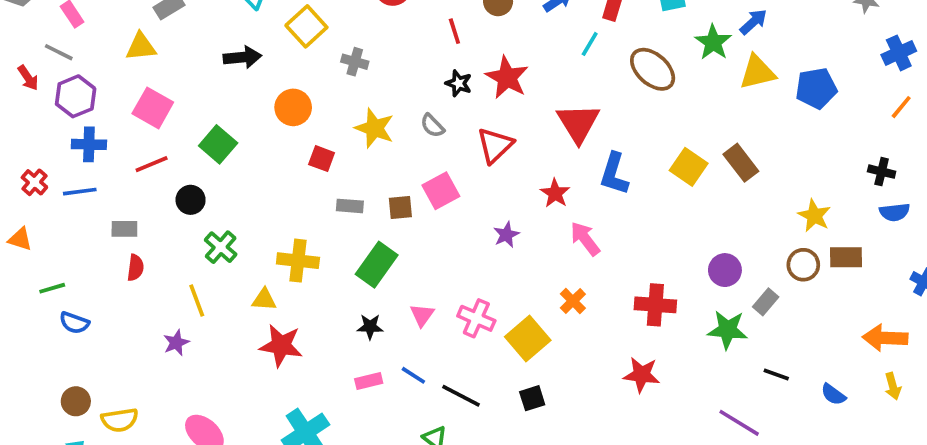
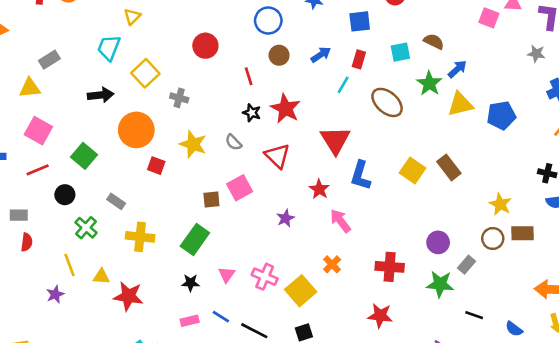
orange circle: (293, 107) -> (136, 130), size x1.4
red triangle: (495, 145) -> (277, 156), turned -32
gray rectangle: (350, 206) -> (116, 201), moved, turned 30
yellow triangle: (264, 300) -> (101, 277), moved

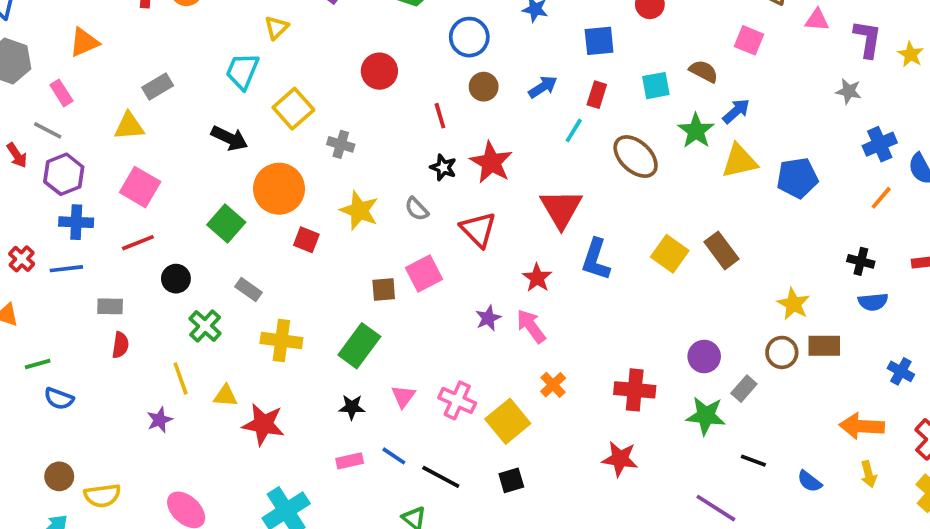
pink square: (489, 18) -> (749, 40), moved
black arrow: (101, 95) -> (229, 138), turned 30
green square: (84, 156) -> (226, 224), moved
pink arrow: (340, 221) -> (531, 326), moved

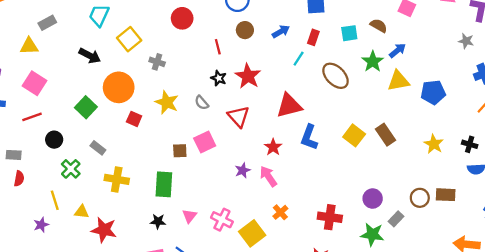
red triangle: (561, 209) -> (289, 106), turned 44
yellow star: (793, 304) -> (434, 144), moved
green rectangle: (359, 346) -> (164, 184), turned -35

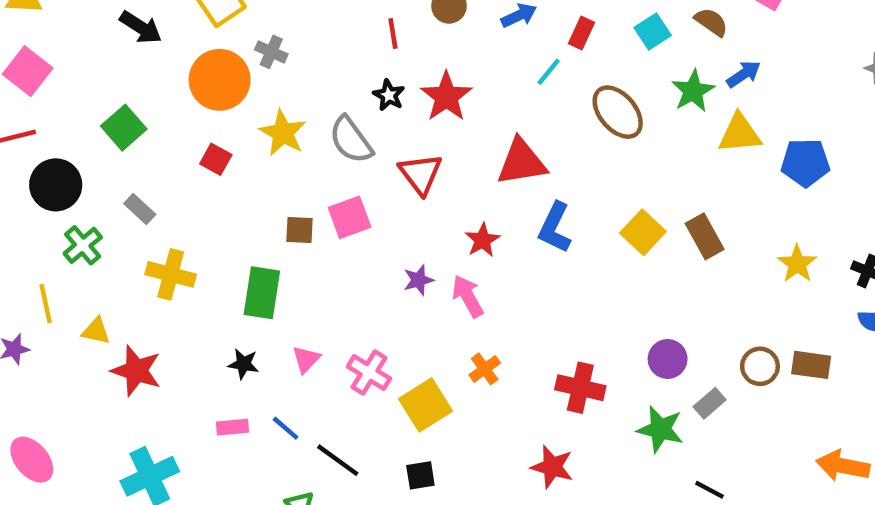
cyan square: (349, 33) -> (653, 31), turned -30
orange circle: (119, 87) -> (220, 80), moved
gray semicircle: (202, 103) -> (351, 140), size x1.6
black circle: (54, 140) -> (56, 185), size x1.5

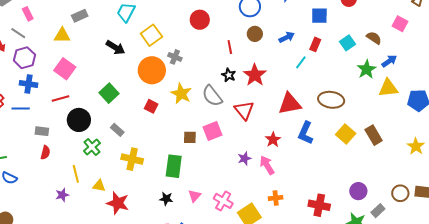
brown ellipse: (618, 112) -> (331, 100), moved, turned -40
orange cross: (485, 369) -> (276, 198), turned 32

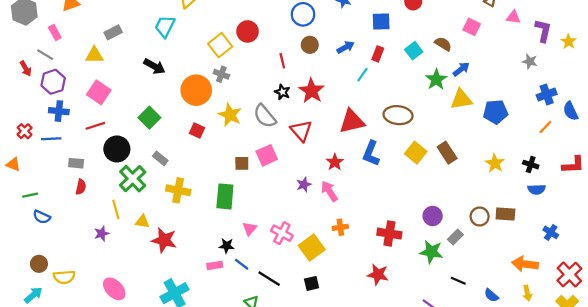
yellow square: (151, 35) -> (220, 45), moved
green cross: (92, 147) -> (133, 179), size x1.4
black star: (166, 199) -> (227, 246), moved

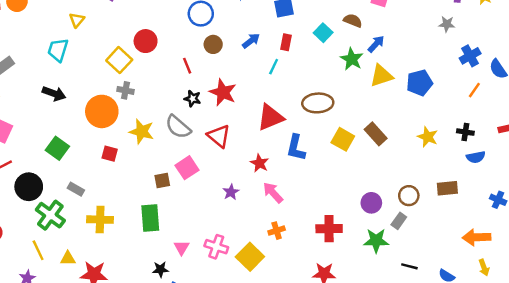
pink arrow: (329, 191) -> (273, 193), moved
brown circle: (480, 217) -> (409, 196), moved

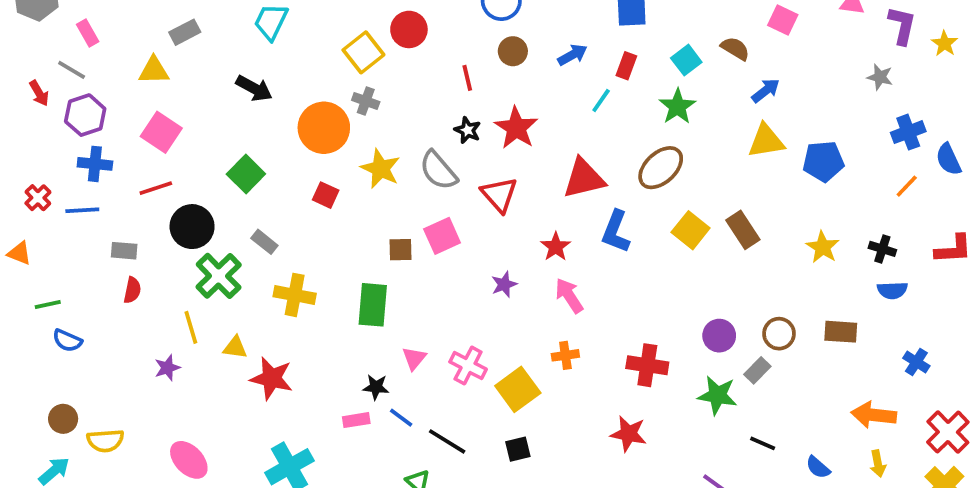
green star: (352, 59) -> (677, 107), moved
brown ellipse: (318, 103) -> (661, 168), turned -48

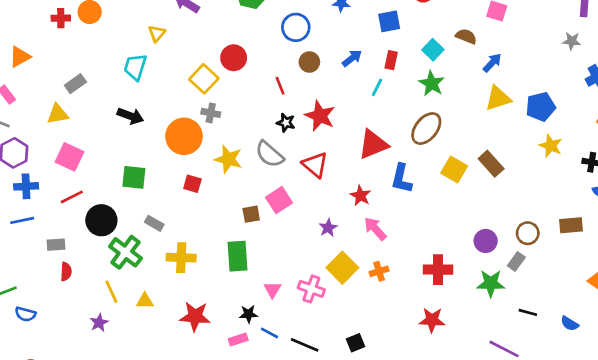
green square: (246, 174) -> (134, 177), turned -30
yellow star: (823, 247) -> (551, 146), moved
red star: (272, 378) -> (195, 316), moved
yellow square: (518, 389) -> (342, 268), moved

